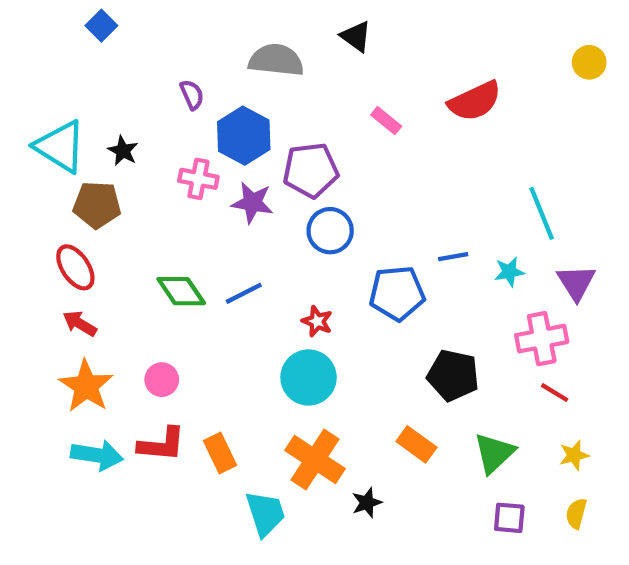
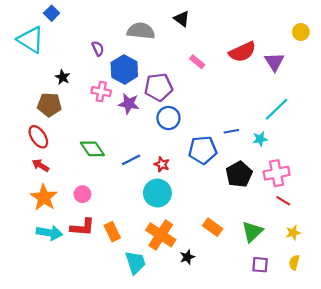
cyan triangle: (60, 146) -> (31, 40), moved
cyan line: (542, 213) -> (277, 109), turned 68
purple triangle: (576, 282) -> (274, 62), moved
blue line: (244, 293) -> (131, 160), moved
black pentagon: (453, 375) -> (239, 174), moved, turned 30

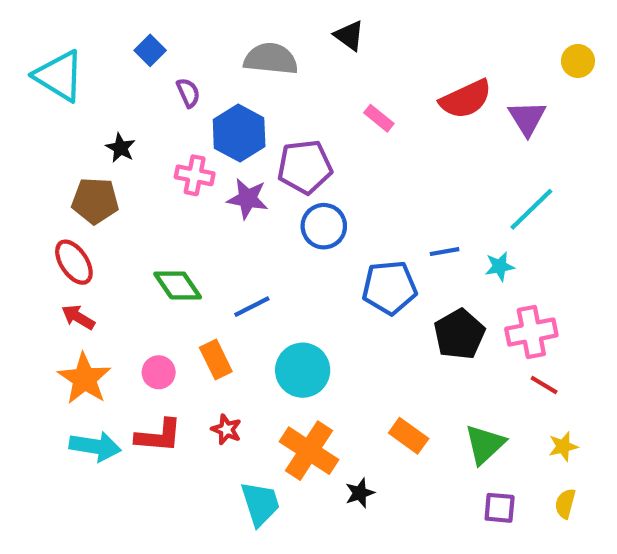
blue square: (52, 13) -> (150, 50), moved
red star: (162, 164) -> (226, 429), moved
orange rectangle: (112, 232) -> (216, 360), moved

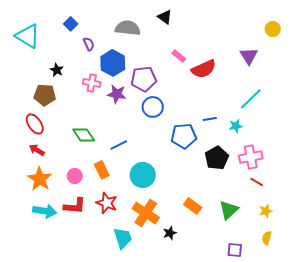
red semicircle: (466, 99) -> (204, 69), moved
red star: (226, 429) -> (107, 203), size x1.5
purple square: (500, 508) -> (235, 250), moved

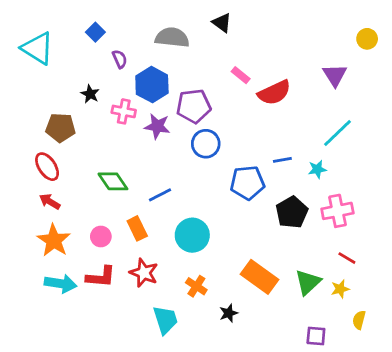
black star: (57, 70) -> (90, 94), moved
red line: (257, 182) -> (347, 258), moved
orange rectangle: (193, 206) -> (260, 277), size x1.5
yellow star: (266, 211) -> (340, 289), moved
orange cross: (146, 213) -> (196, 286), size x0.6

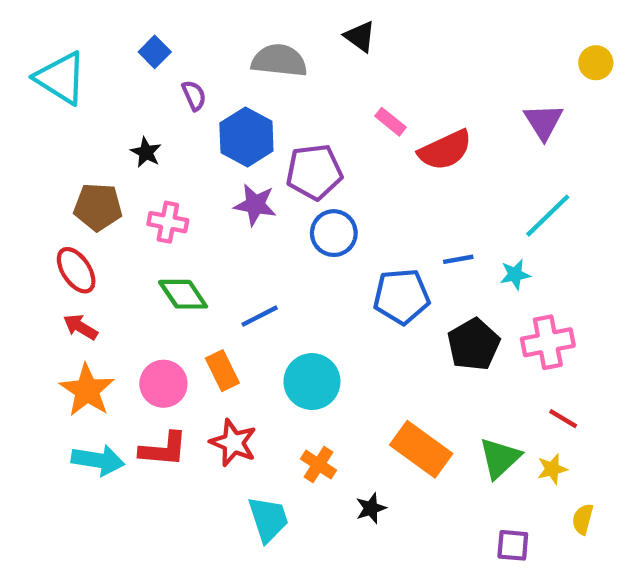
pink cross: (124, 111) -> (168, 222), moved
pink circle: (101, 236) -> (163, 384), size x1.4

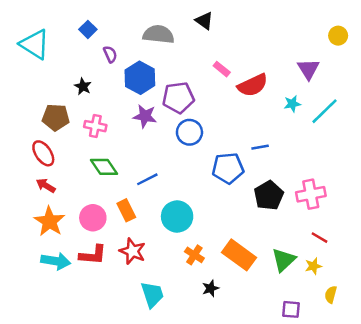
cyan line: (548, 216) -> (324, 111), moved
cyan star: (515, 275) -> (292, 104), moved
orange cross: (319, 465) -> (194, 255), moved

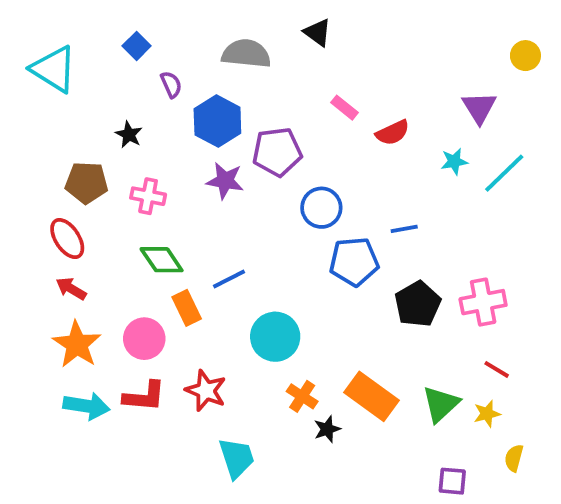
red semicircle: (253, 85) -> (393, 133), size x0.7
blue circle: (189, 132) -> (321, 208), moved
orange rectangle: (126, 210) -> (187, 308), moved
black star: (211, 288) -> (327, 429), moved

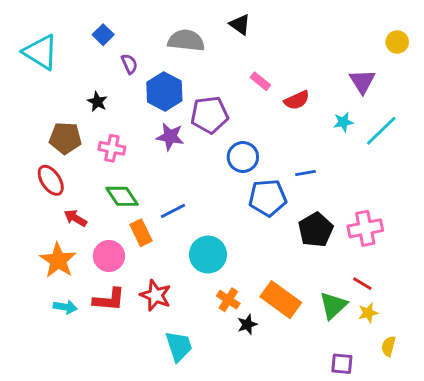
red arrow: (71, 289) -> (75, 218), moved
red line: (497, 369) -> (362, 284), moved
cyan arrow: (86, 406) -> (65, 307), size x0.7

